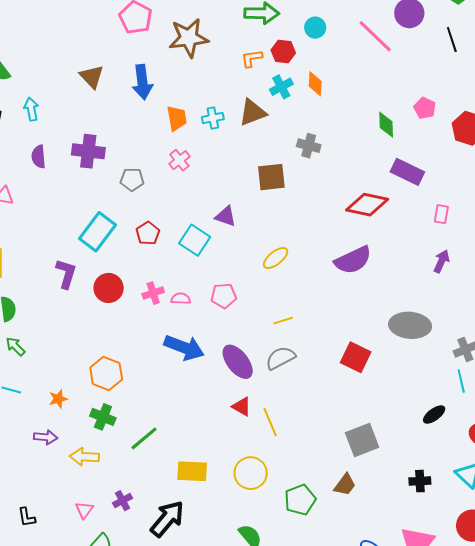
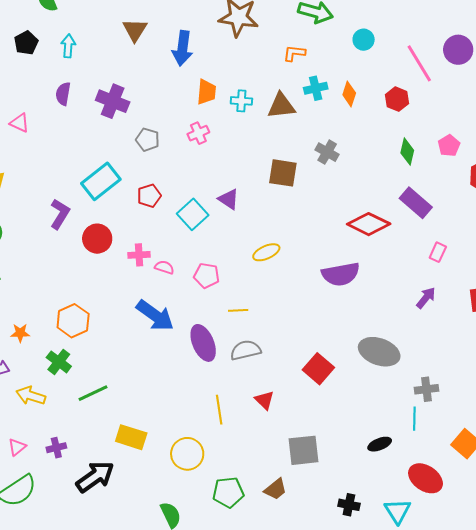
red hexagon: (283, 51) -> (397, 99), moved
yellow line: (283, 321) -> (238, 310), moved
red triangle: (242, 407) -> (264, 400), moved

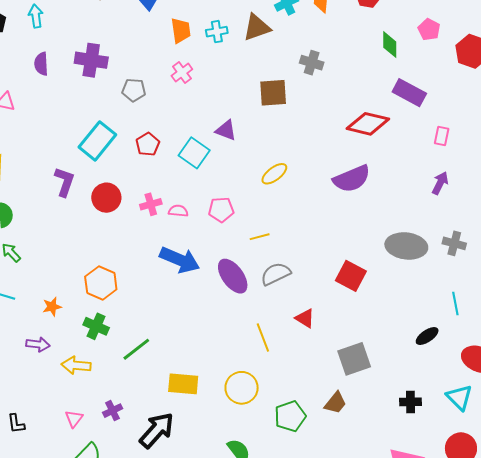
gray cross: (427, 389) -> (454, 243), moved, turned 35

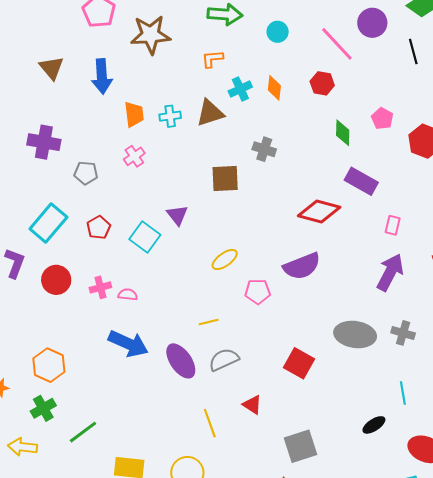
purple triangle: (226, 130) -> (177, 215), turned 30
purple arrow: (440, 183) -> (390, 272), size x1.6
pink pentagon: (221, 210) -> (258, 292), moved
green cross: (96, 326) -> (43, 408), turned 35

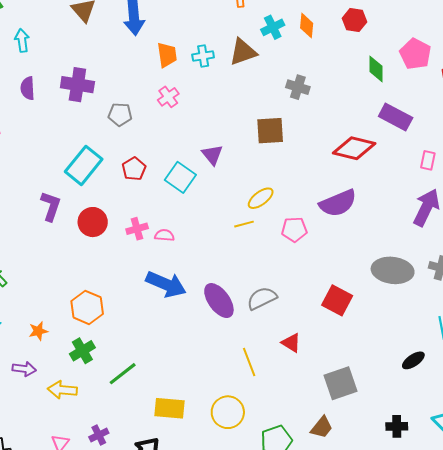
pink pentagon: (382, 119) -> (415, 54), size x1.4
brown square: (225, 178) -> (270, 131), moved
yellow line: (209, 322) -> (244, 224), moved

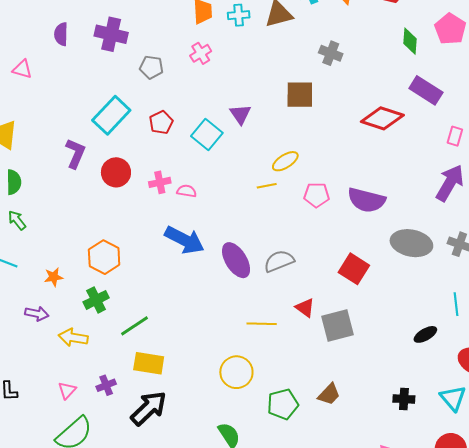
purple semicircle: (338, 203) -> (366, 200), moved, turned 33
yellow line: (249, 362) -> (262, 324), turned -72
gray square: (340, 383) -> (338, 325), moved
yellow rectangle: (169, 408) -> (149, 363), moved

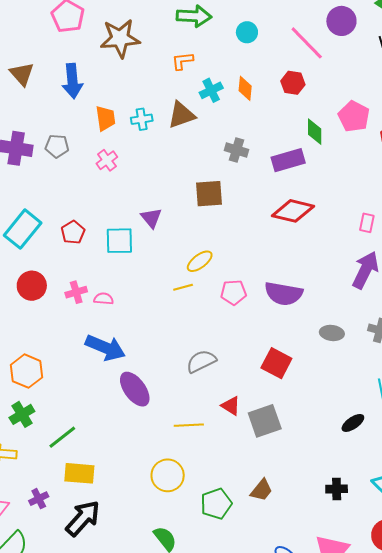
gray pentagon: (151, 67) -> (57, 146), moved
purple rectangle: (426, 90) -> (288, 160), moved, turned -44
cyan square: (207, 134) -> (119, 241), turned -36
gray ellipse: (411, 243) -> (332, 333), size x0.6
purple ellipse: (236, 260) -> (135, 389), moved

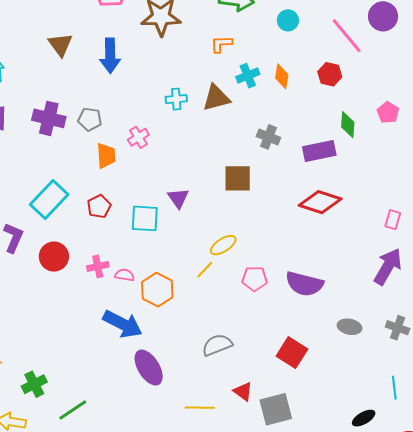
pink pentagon: (354, 116) -> (388, 112), size x0.7
orange trapezoid: (106, 118) -> (106, 156), moved
yellow line: (183, 287) -> (205, 270), turned -36
orange hexagon: (27, 371) -> (157, 290), moved

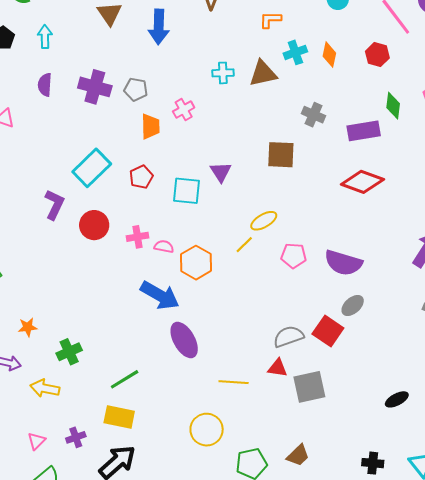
gray ellipse: (350, 327) -> (353, 305), moved, turned -55
gray semicircle: (217, 345) -> (289, 337), moved
red triangle: (243, 392) -> (278, 368), turned -30
green line: (73, 410) -> (125, 379), moved

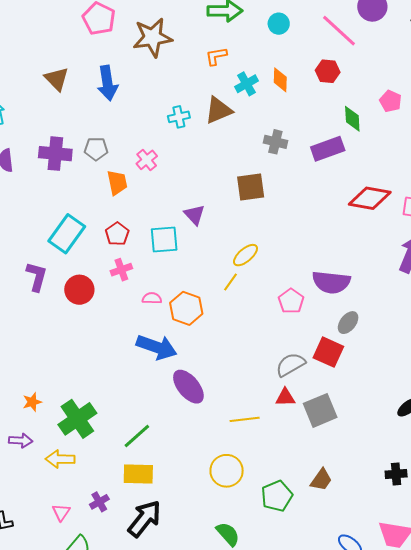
red diamond: (362, 182) -> (370, 198), moved
pink cross: (137, 237) -> (121, 270), moved
pink pentagon: (294, 256) -> (291, 301), moved, turned -30
green cross: (69, 352) -> (77, 419), size x1.5

